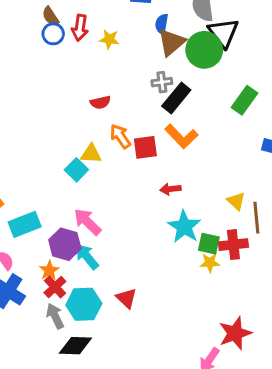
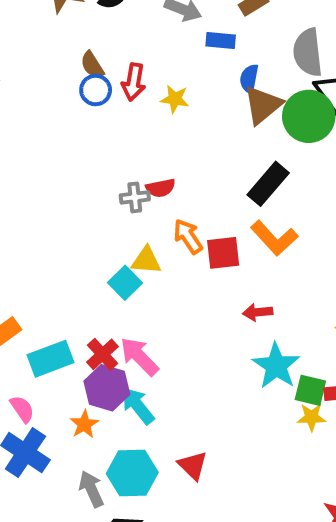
gray cross: (162, 82) -> (135, 197), moved
red cross: (55, 287) -> (103, 354), moved

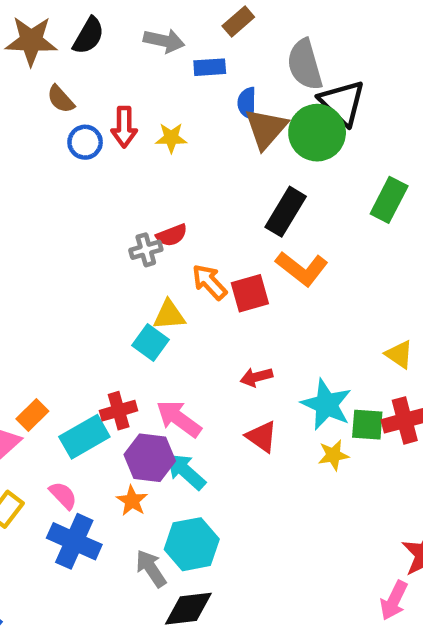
brown semicircle: (92, 65) -> (61, 99), moved
red arrow: (258, 312) -> (256, 377), moved
red cross: (103, 354) -> (119, 411), moved, turned 36
yellow star: (311, 417) -> (333, 455), moved
red triangle: (193, 465) -> (262, 437), moved

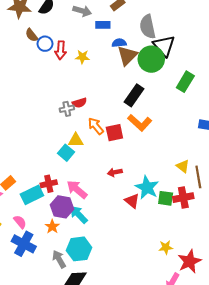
blue semicircle: (247, 103) -> (119, 43), turned 80
blue circle: (85, 142) -> (45, 44), moved
green rectangle: (389, 200) -> (185, 82), moved
red triangle: (262, 437) -> (132, 201), moved
yellow star: (333, 455) -> (166, 247), moved

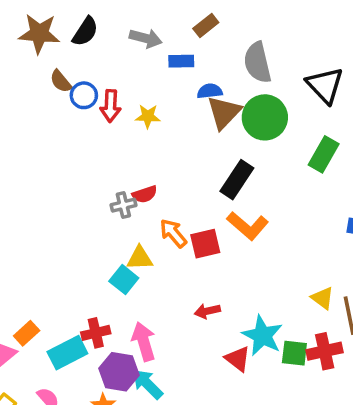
black triangle: (164, 46) -> (325, 85), moved
pink arrow: (77, 189) -> (144, 341), turned 35

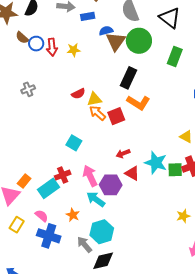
gray cross: (123, 205) -> (28, 89), moved
yellow triangle: (140, 258) -> (94, 99), moved
red triangle: (238, 359) -> (132, 173), moved
purple hexagon: (119, 372) -> (111, 185), moved

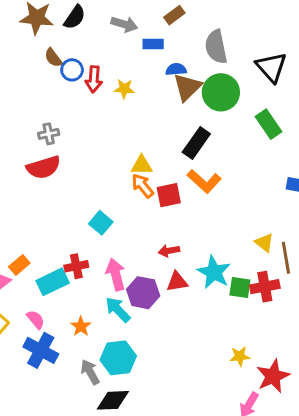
green rectangle: (175, 56) -> (268, 124), turned -66
red semicircle: (78, 94) -> (43, 167), moved, size x1.6
red triangle: (132, 173) -> (177, 282), turned -49

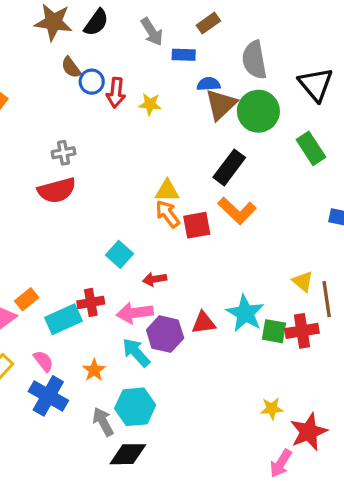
gray arrow: (124, 24) -> (152, 32), turned 40
red arrow: (169, 251) -> (155, 279), moved
pink arrow: (116, 274) -> (135, 313), turned -84

